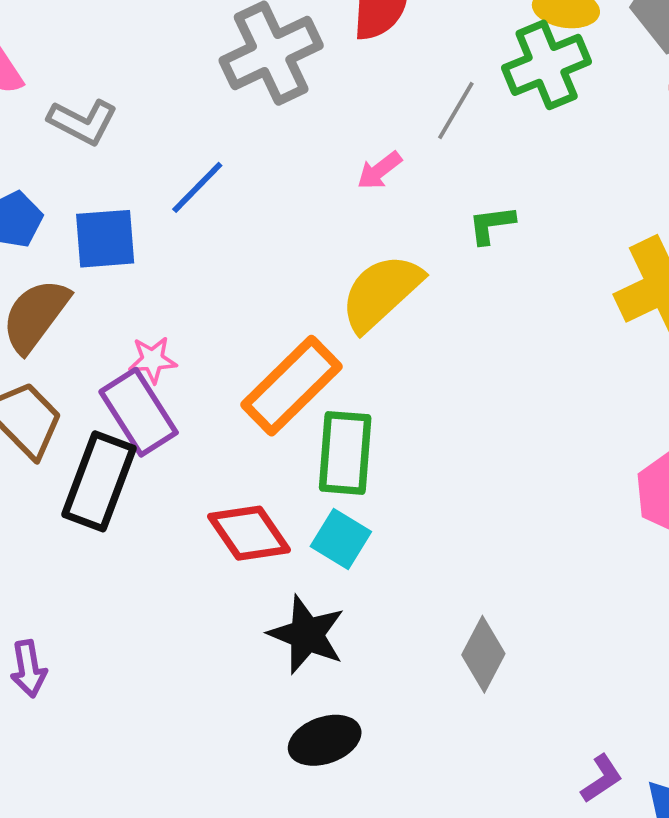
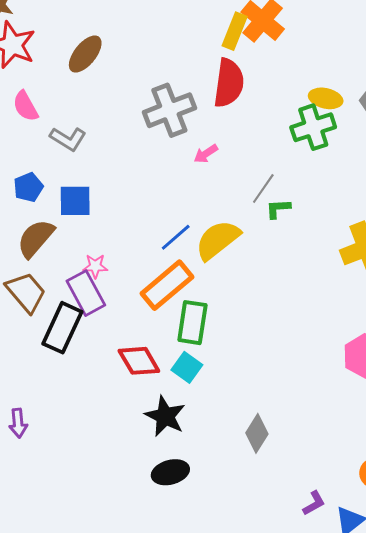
gray line: (456, 110) -> (263, 189), moved
pink arrow: (379, 170) -> (206, 154), moved
blue line: (197, 187) -> (176, 237), moved

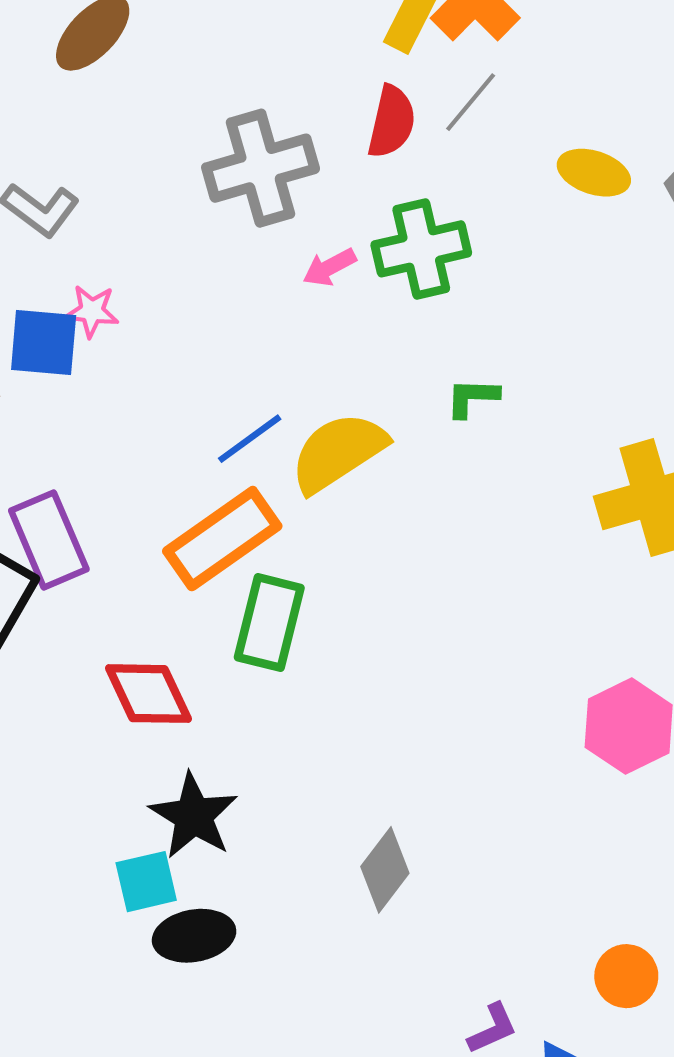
red semicircle: (229, 83) -> (392, 122), size x0.7
green cross: (313, 127) -> (421, 249), moved
gray line: (263, 189) -> (471, 102), moved
pink star: (95, 266) -> (92, 311), moved
cyan square: (187, 367) -> (146, 882), moved, turned 36

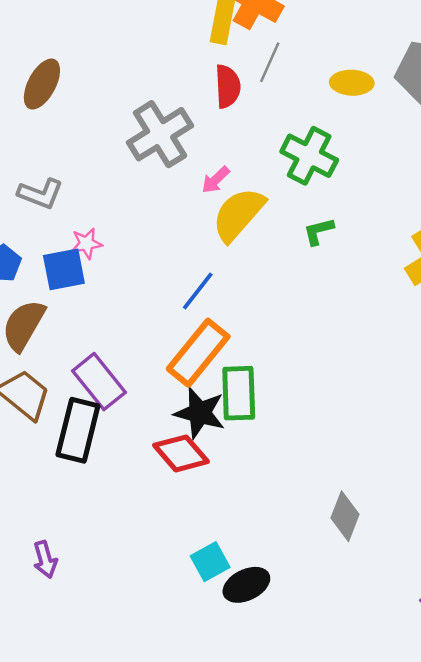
green cross: (421, 249) -> (309, 156), moved, turned -34
yellow semicircle: (338, 452) -> (238, 214), moved
black star: (194, 816) -> (200, 413), moved

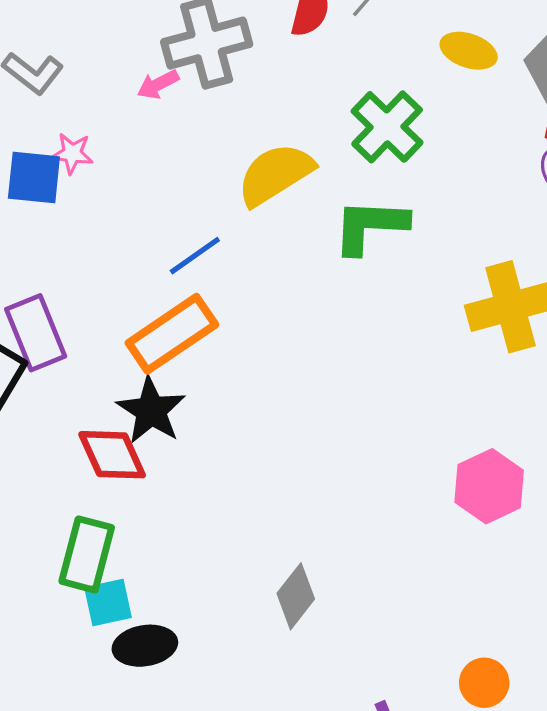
pink arrow: (216, 180) -> (158, 84), moved
green L-shape: (319, 231) -> (370, 226), size x1.8
green rectangle: (239, 393) -> (87, 554), moved

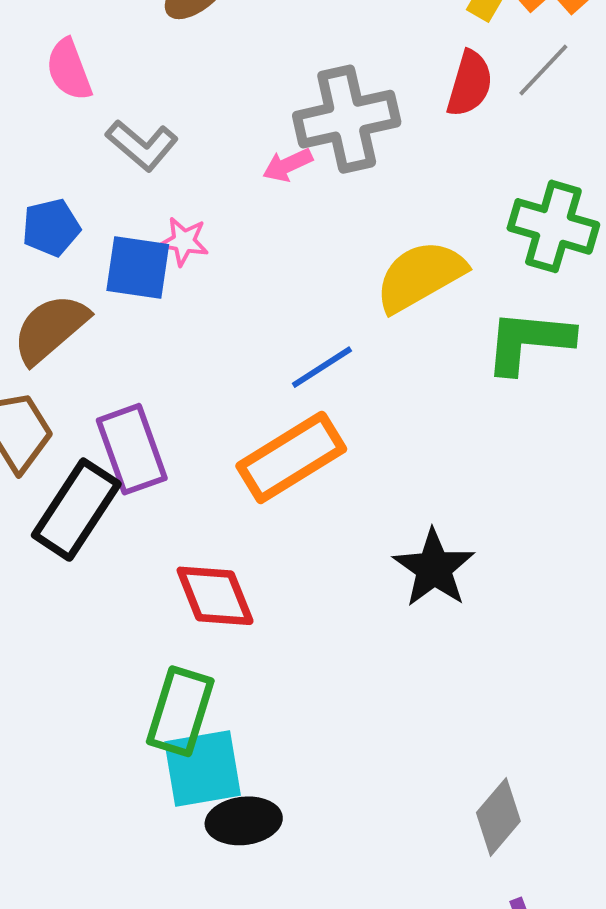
green cross: (387, 127) -> (553, 226), turned -30
black star: (151, 410) -> (434, 568), moved
gray diamond: (296, 596) -> (498, 817), moved
cyan square: (108, 602) -> (203, 768), size x1.4

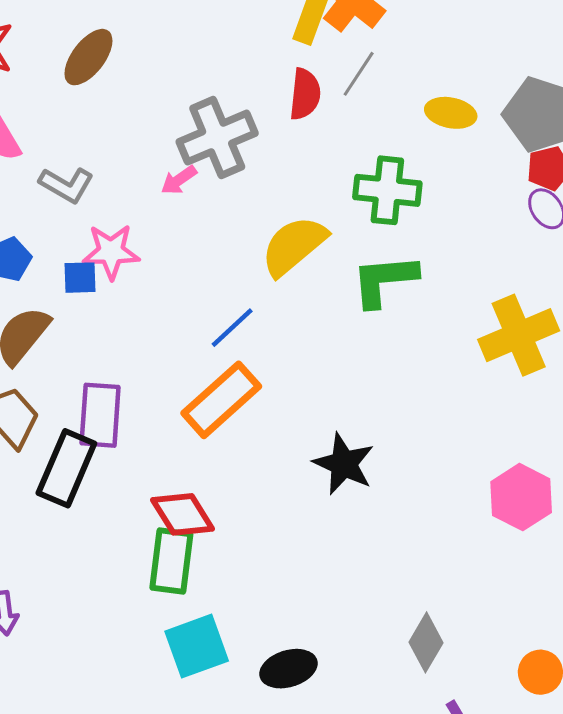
pink star: (184, 241) -> (111, 252), size x1.5
blue square: (138, 268) -> (80, 278), size x0.7
purple rectangle: (132, 449) -> (100, 415), turned 34
green rectangle: (180, 711) -> (171, 561), moved
black ellipse: (244, 821) -> (288, 669), moved

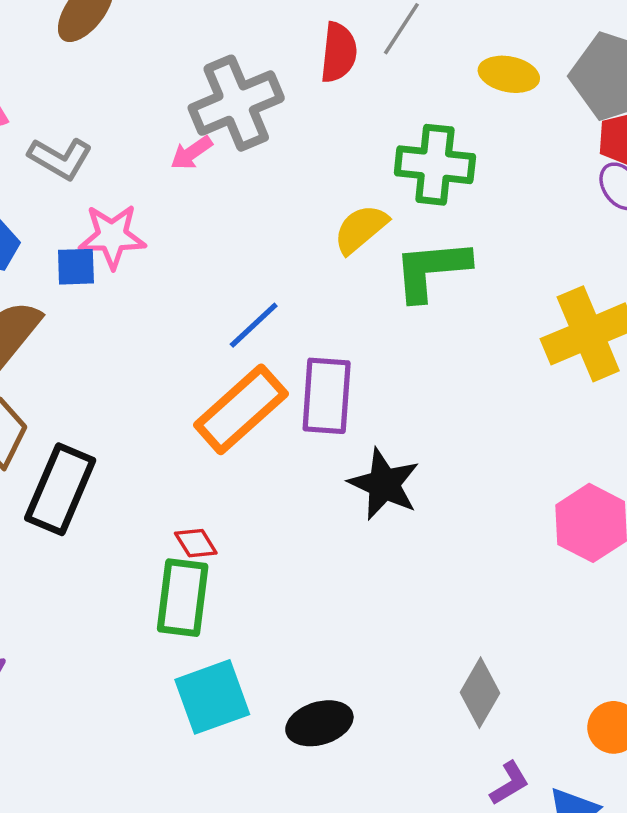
yellow semicircle: (294, 246) -> (361, 229), moved, size x0.7
purple rectangle: (100, 415) -> (327, 396), moved
red diamond: (183, 514) -> (196, 543), size x0.6

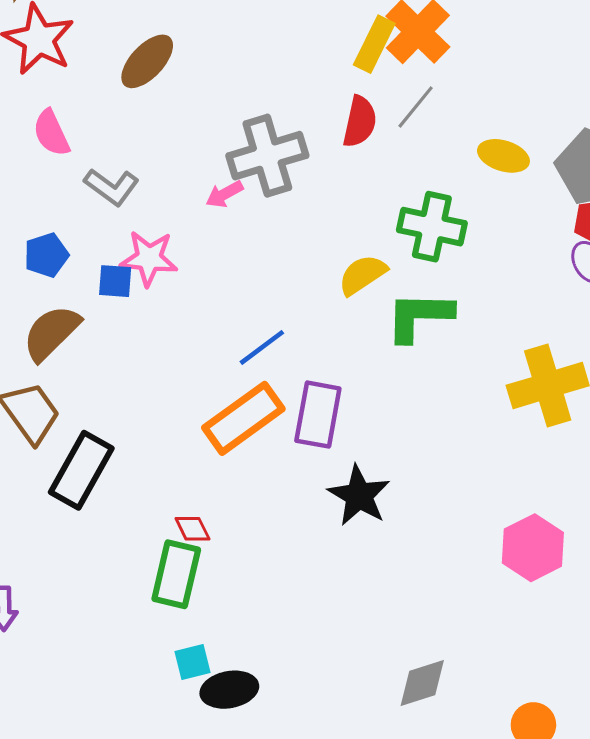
gray diamond: (480, 693) -> (422, 683), turned 36
cyan square: (212, 697) -> (192, 662), size x0.6
black ellipse: (319, 723) -> (229, 690), moved

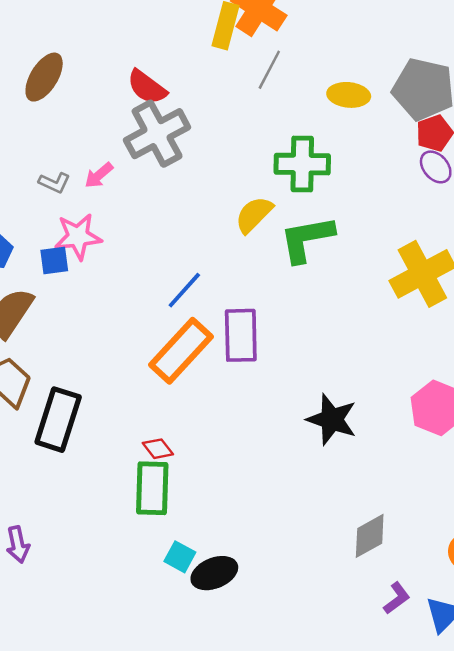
red semicircle: (360, 122) -> (147, 87), moved, turned 126
gray L-shape: (112, 187) -> (54, 183), moved, size x0.7
pink arrow: (224, 194) -> (99, 175), moved
black star: (359, 496) -> (332, 419), moved
cyan square: (192, 662) -> (180, 557), turned -36

